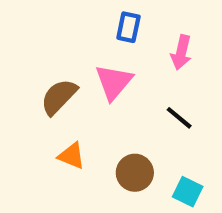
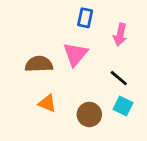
brown semicircle: (59, 97) -> (39, 64), turned 44
cyan square: (188, 192) -> (123, 106), moved

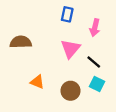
pink triangle: (75, 54) -> (70, 49), moved
brown semicircle: (39, 64) -> (21, 42), moved

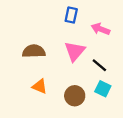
pink arrow: (95, 28) -> (100, 29), turned 98
brown semicircle: (21, 42) -> (34, 51), moved

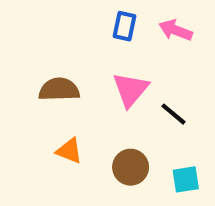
pink arrow: (100, 29) -> (176, 30), moved
cyan square: (103, 89) -> (186, 179), moved, turned -35

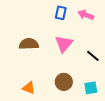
black line: (173, 114) -> (93, 56), moved
orange triangle: (69, 151) -> (29, 88), moved

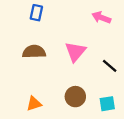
blue rectangle: (61, 13) -> (36, 13), moved
orange triangle: (29, 88) -> (34, 104), turned -40

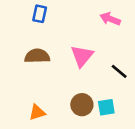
cyan square: (107, 104) -> (106, 107), moved

